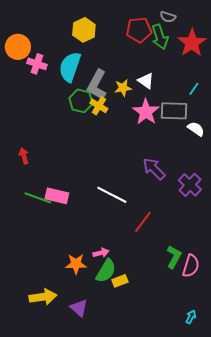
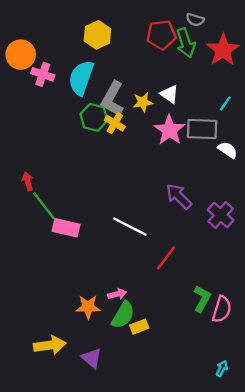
green line: (38, 198) -> (44, 206), moved, turned 32

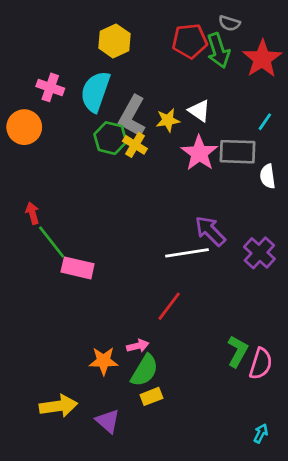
orange circle: (21, 55) -> (24, 127), moved
white semicircle: (228, 150) -> (268, 176), turned -132
white line: (130, 227) -> (187, 253), moved, turned -36
red line: (166, 258) -> (169, 306), moved
yellow rectangle: (139, 327) -> (151, 396), moved

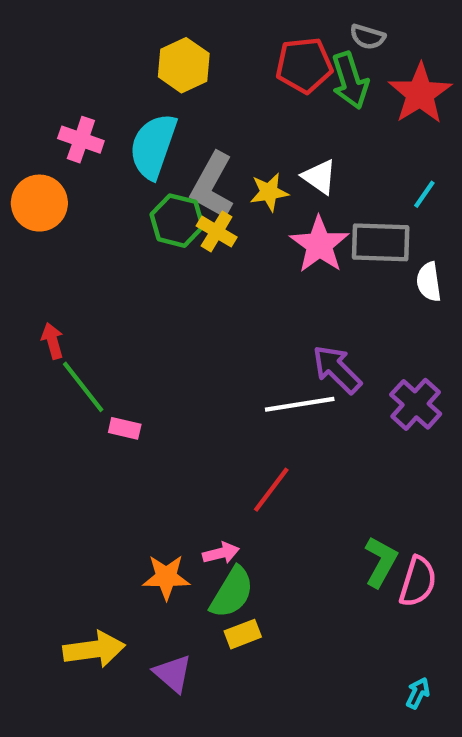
pink rectangle: (78, 268) -> (125, 428), size x0.6

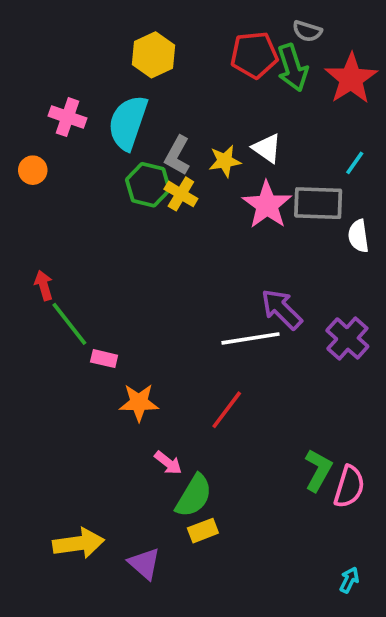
gray L-shape: (212, 186) -> (177, 155), size x0.7
orange circle: (39, 203) -> (33, 170), size x0.6
pink arrow: (221, 553) -> (168, 463), moved, turned 52
orange star: (166, 577) -> (139, 402), moved

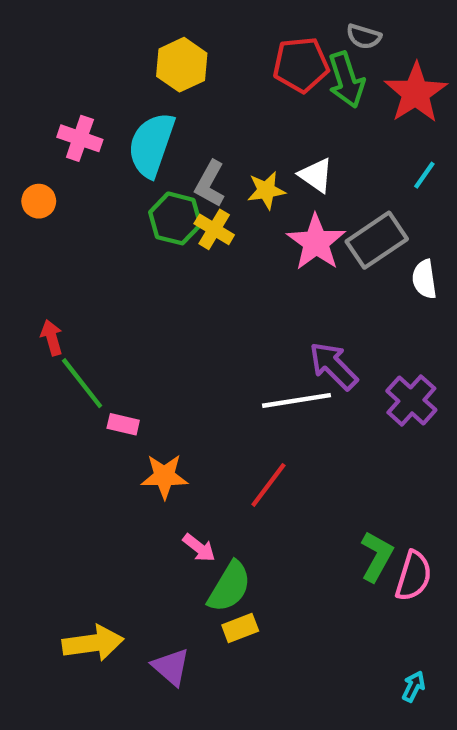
cyan line: (355, 163) -> (424, 175), moved
gray rectangle: (318, 203) -> (377, 240), turned -36

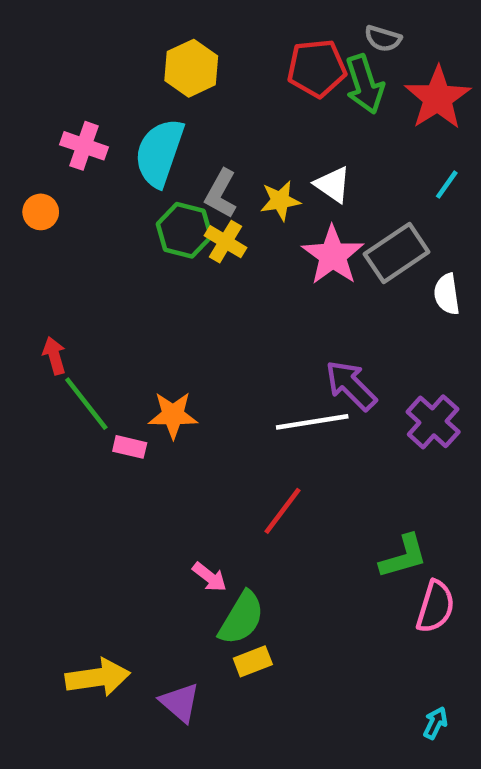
orange star: (164, 476) -> (173, 415), moved
green L-shape: (377, 556) -> (403, 556), moved, turned 45

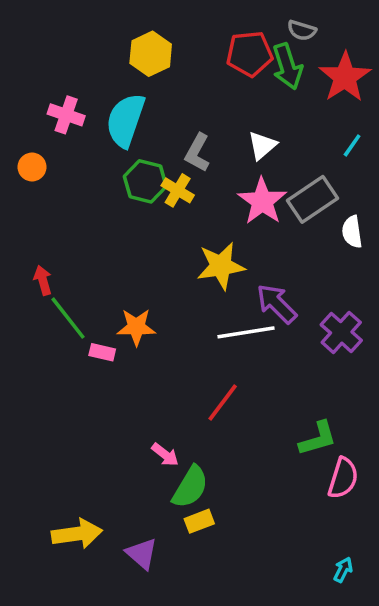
white triangle: (333, 185) -> (262, 145), turned 44
gray L-shape: (221, 194) -> (197, 153), moved
yellow star: (280, 201) -> (221, 266), moved, size x1.5

